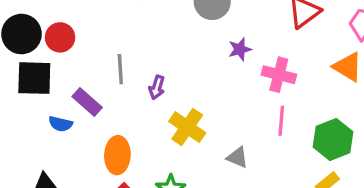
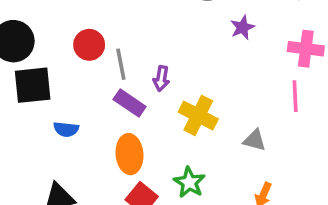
red circle: (60, 37) -> (89, 45), moved
pink cross: (279, 75) -> (306, 49), moved
purple rectangle: (87, 102) -> (130, 103), moved

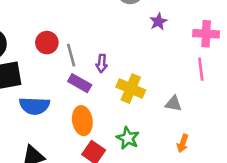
blue semicircle: (66, 129) -> (35, 106), size x1.6

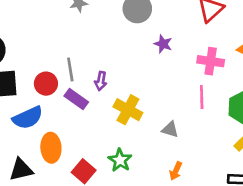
purple star: (158, 22) -> (163, 44), turned -30
red circle: (47, 43) -> (46, 84), moved
blue semicircle: (35, 106) -> (28, 118), turned -32
orange ellipse: (82, 121) -> (51, 148), moved

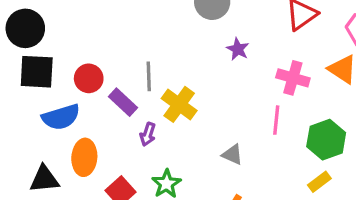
gray line: (70, 70) -> (149, 76), moved
purple arrow: (101, 81) -> (148, 134), moved
yellow cross: (128, 110) -> (179, 104), moved

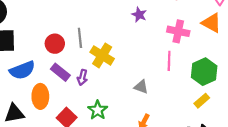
red circle: (89, 78) -> (55, 44), moved
purple rectangle: (123, 102) -> (60, 72), moved

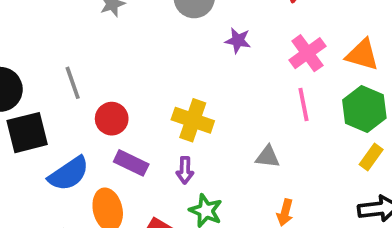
orange triangle: (212, 23) -> (362, 55), moved
pink cross: (178, 31) -> (307, 53), turned -35
gray line: (80, 38) -> (73, 83), moved
purple arrow: (82, 77) -> (185, 170), moved

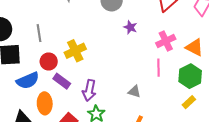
red circle: (112, 119) -> (49, 61), moved
yellow cross: (193, 120) -> (75, 51), moved, turned 35
purple arrow: (185, 170) -> (89, 90), size x1.5

